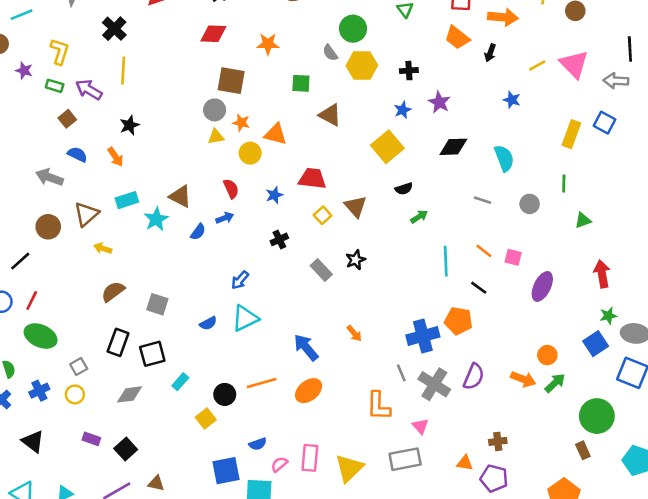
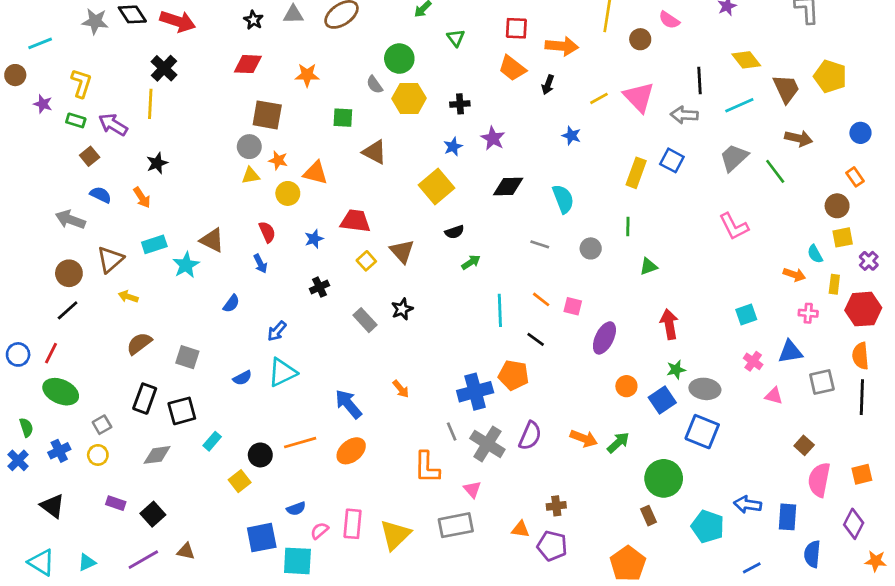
black cross: (114, 29) -> (164, 68), moved
blue arrow: (225, 218) -> (260, 264), turned 84
blue semicircle: (198, 232) -> (231, 304), moved
black line: (20, 261) -> (68, 310), moved
orange circle: (547, 355) -> (626, 386), moved

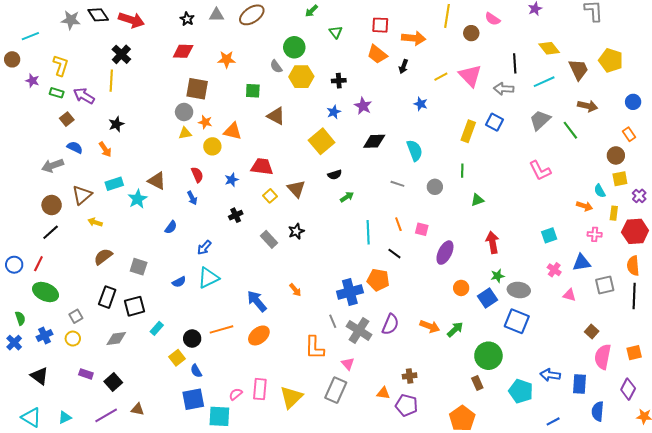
gray arrow: (70, 220) -> (53, 166), turned -40
orange line: (541, 299) -> (398, 224), turned 32
blue semicircle: (296, 509) -> (196, 371), moved, turned 80
gray rectangle: (456, 525) -> (336, 390), turned -55

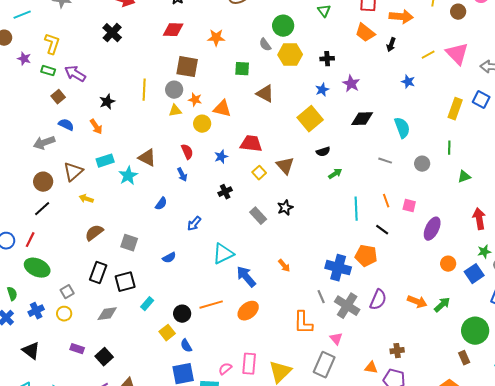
yellow line: (111, 81) -> (144, 90), moved
cyan triangle: (208, 278) -> (223, 254), moved
blue cross: (350, 292) -> (338, 268), turned 30

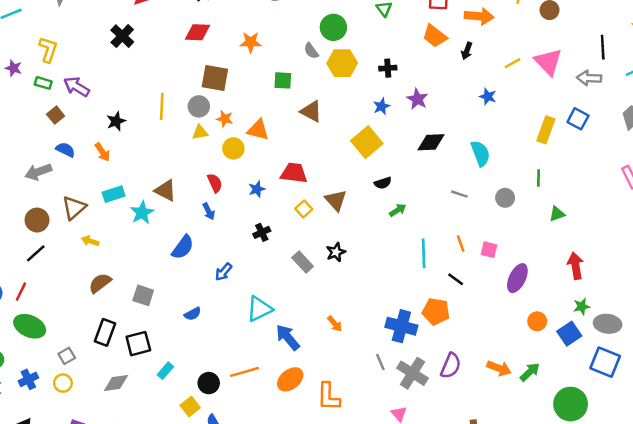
blue semicircle: (161, 204) -> (183, 247), size x1.5
orange L-shape: (303, 323) -> (328, 397), moved

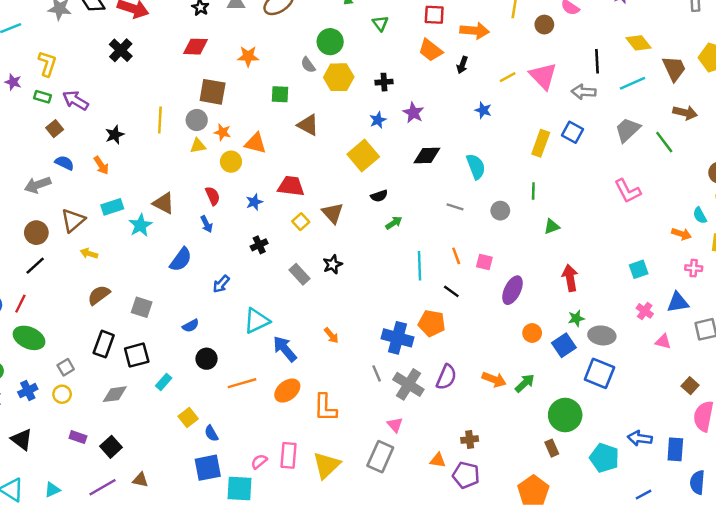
black circle: (209, 383) -> (206, 359), moved

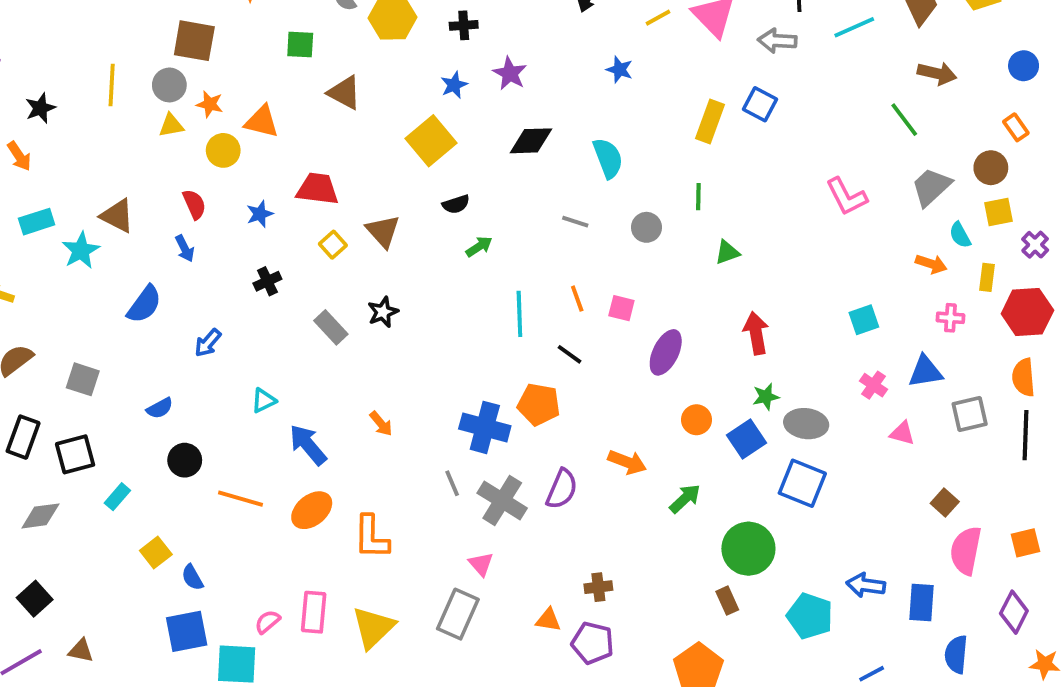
gray trapezoid: (628, 130) -> (931, 187), moved
cyan triangle: (257, 321) -> (264, 401), size x0.6
orange arrow: (494, 380) -> (627, 462), moved
orange line: (242, 383) -> (241, 499), turned 32

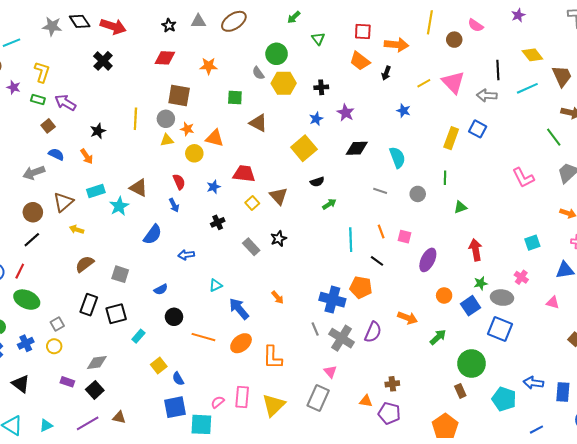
blue arrow: (208, 343) -> (186, 255), turned 42
pink cross: (873, 385) -> (521, 277), moved
gray diamond: (40, 516) -> (97, 363), moved

